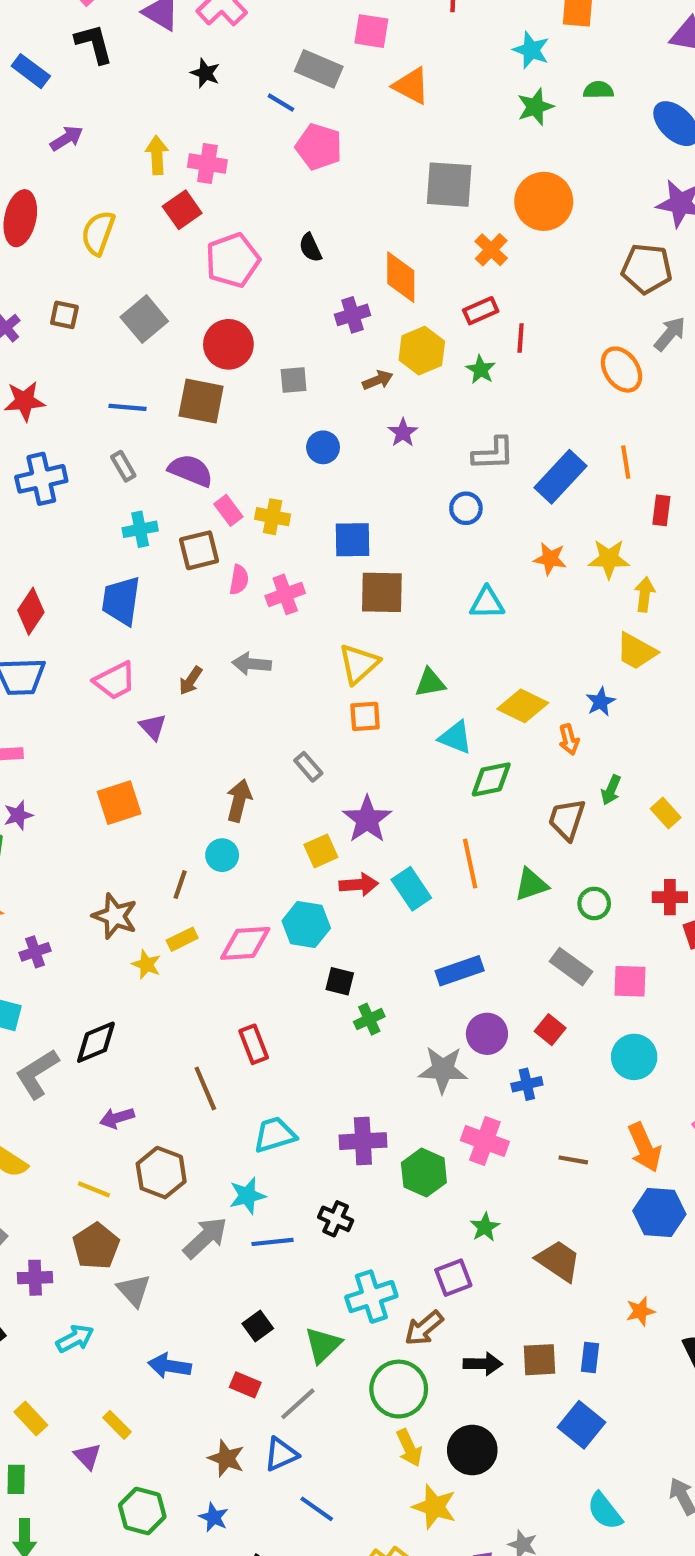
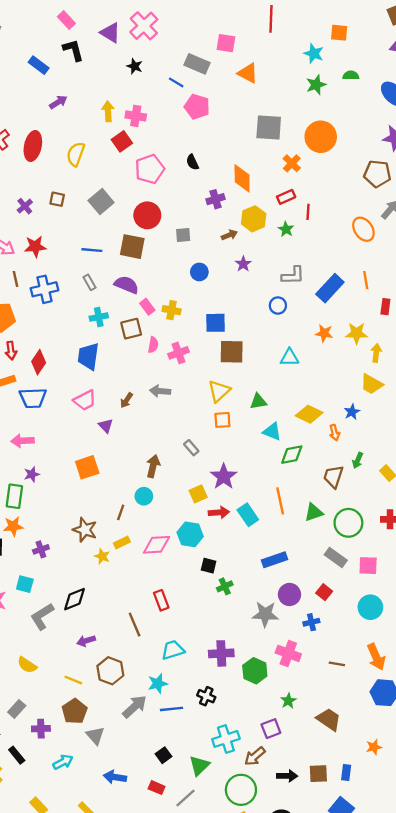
green circle: (594, 903) -> (348, 523), size x1.6

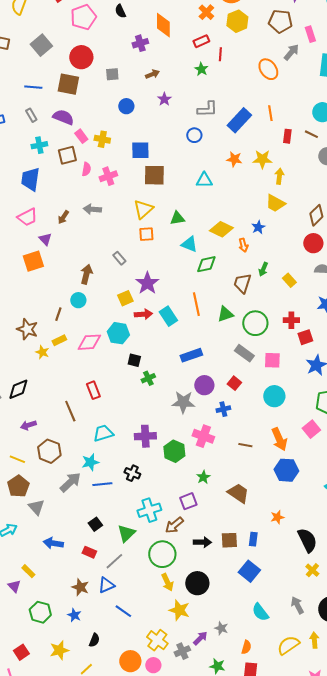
yellow hexagon: (254, 219) -> (237, 21), moved
orange square: (87, 467) -> (33, 261), moved

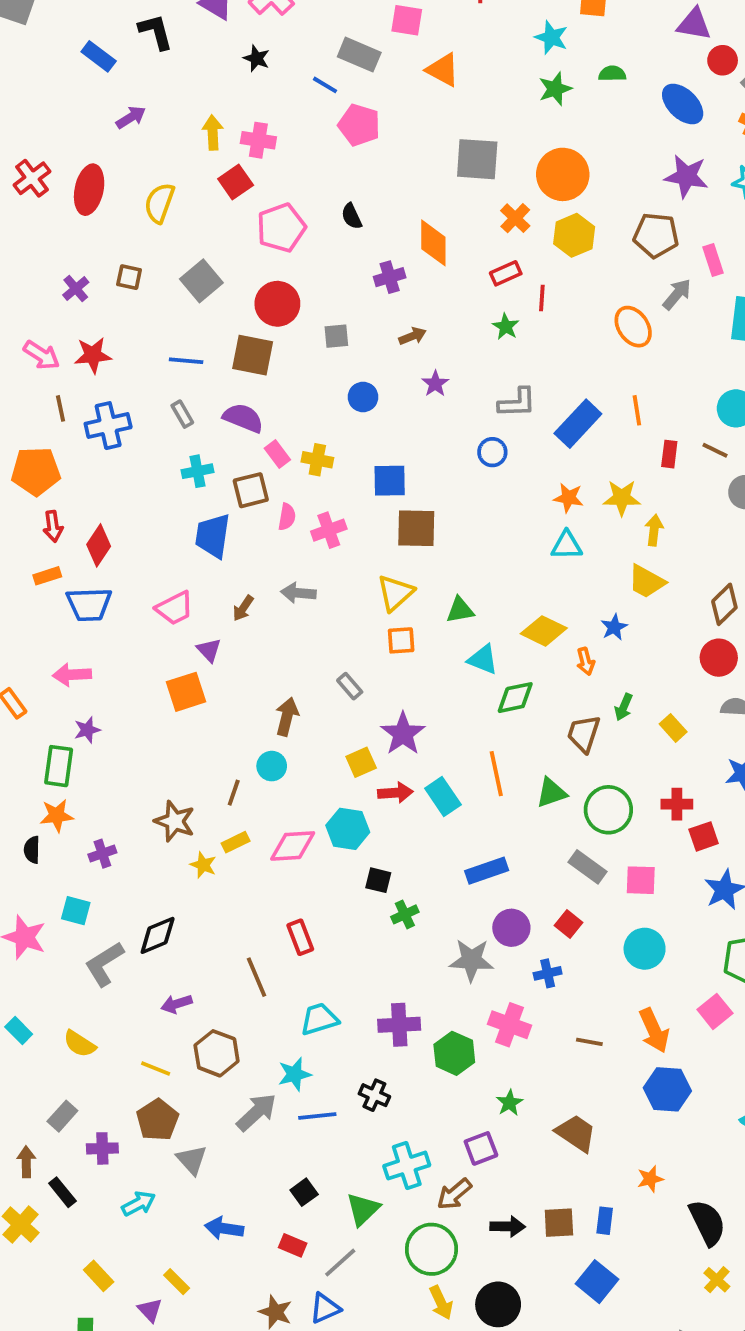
blue trapezoid: (30, 179) -> (213, 536), moved
cyan triangle: (204, 180) -> (567, 545), moved

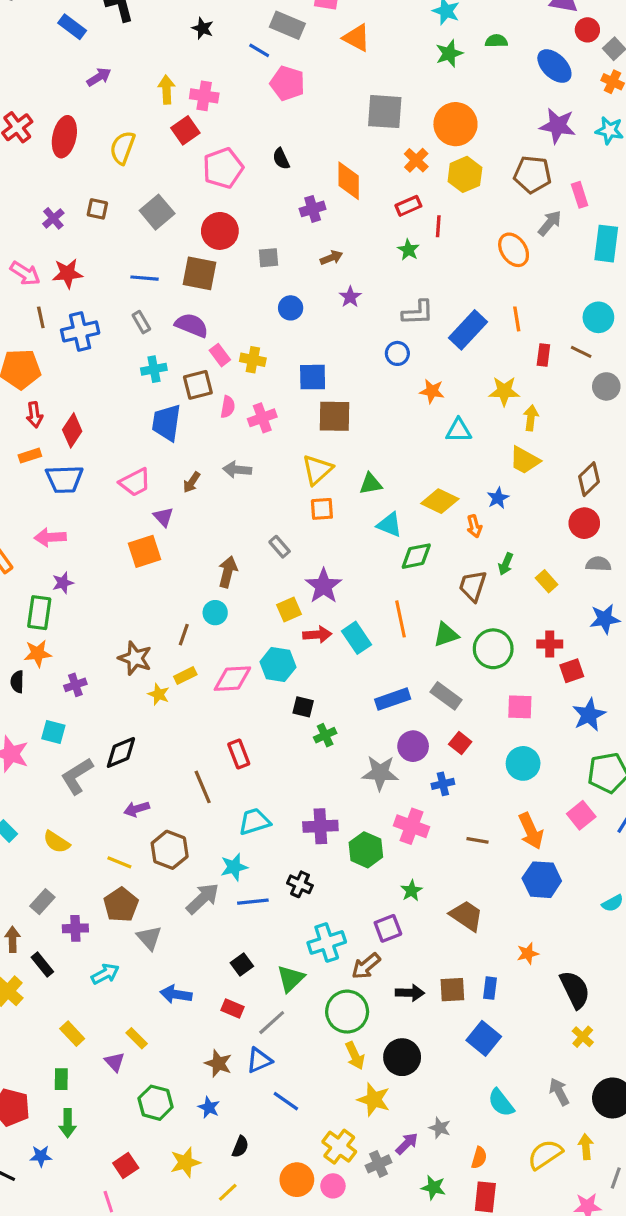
orange star: (568, 498) -> (432, 391), moved
gray rectangle: (587, 867) -> (446, 696), moved

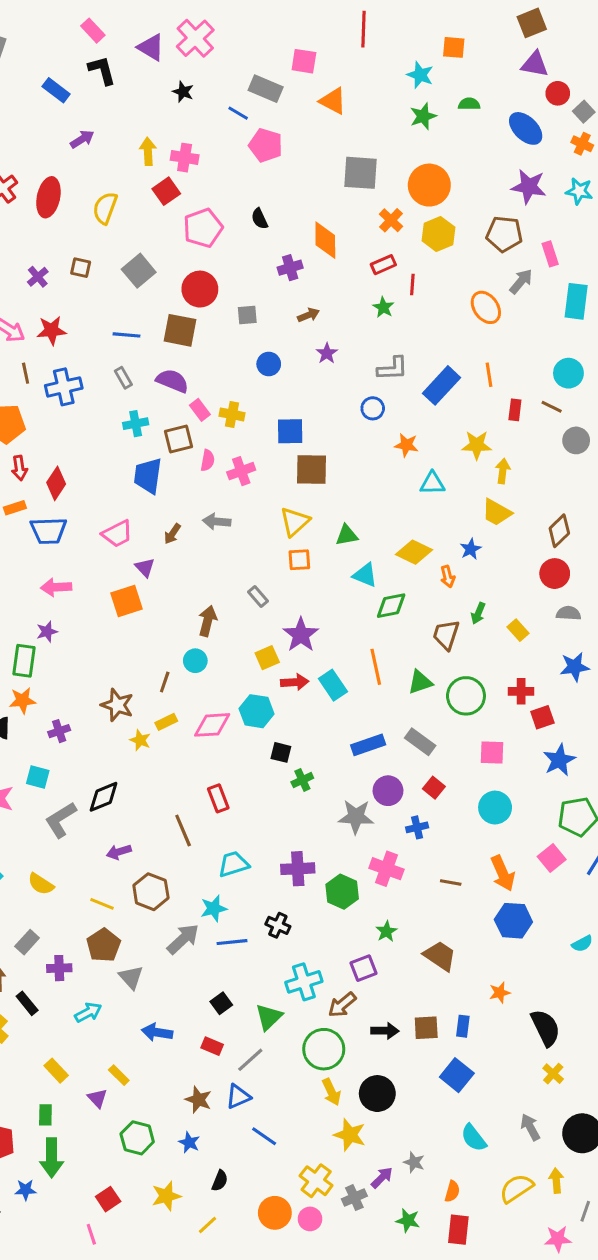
pink arrow: (50, 537) -> (56, 587), moved
green arrow: (68, 1123) -> (52, 1158), size x1.4

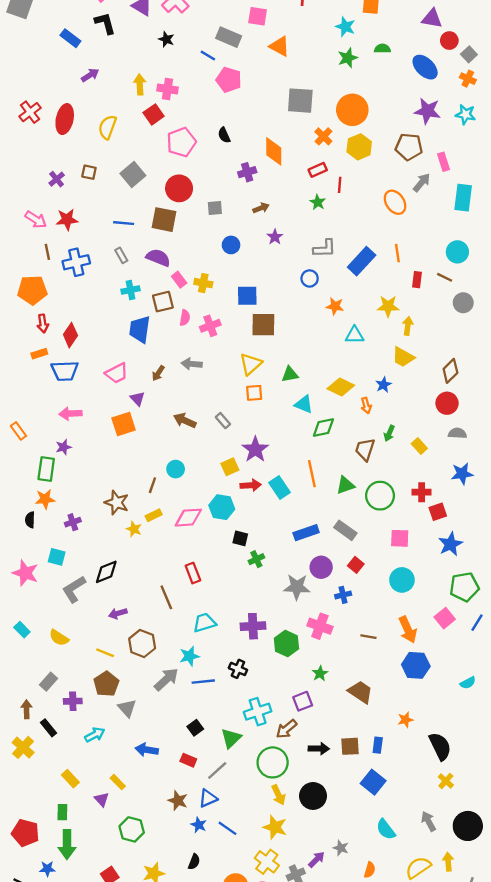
brown arrow: (208, 621) -> (185, 421), moved, turned -80
yellow star: (350, 1135) -> (275, 827), moved
blue star: (189, 1142) -> (199, 825), moved

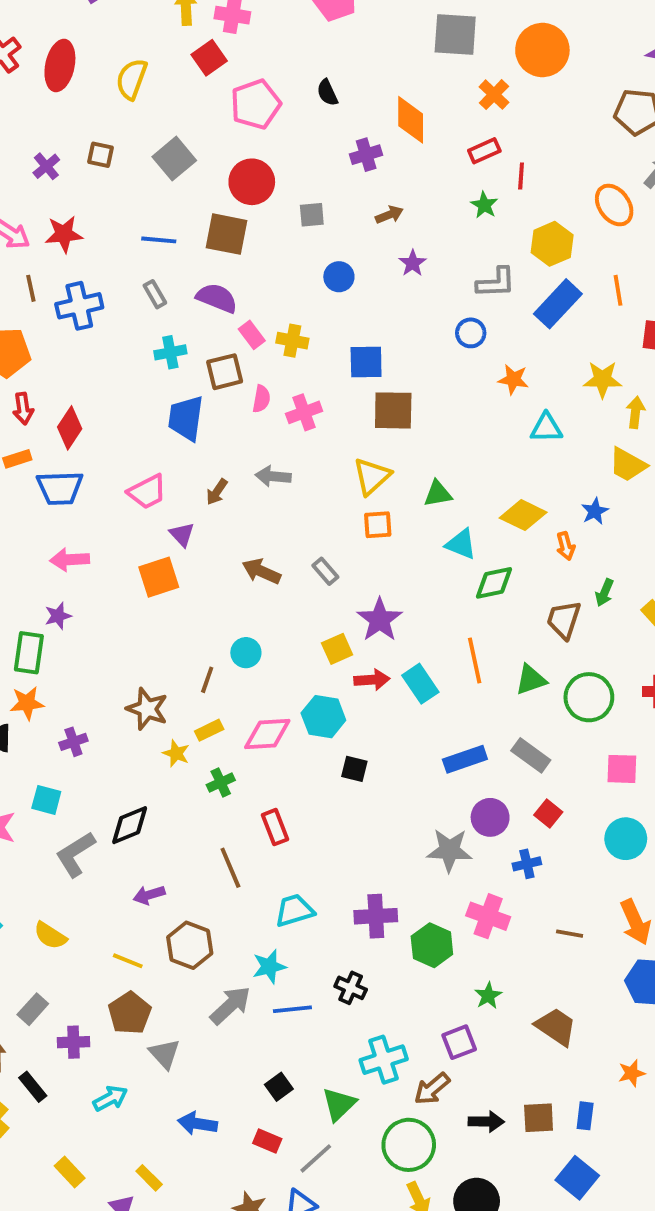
yellow hexagon: (359, 147) -> (552, 244), moved
green cross: (256, 559) -> (221, 782), moved

